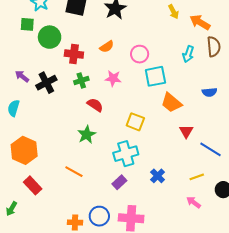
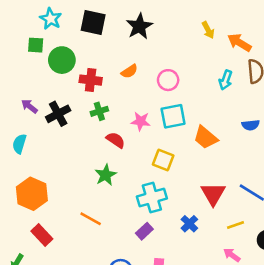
cyan square: (155, 76) -> (173, 116), moved
pink star: (113, 78) -> (141, 121), moved
red triangle: (186, 131) -> (213, 194), moved, size x1.5

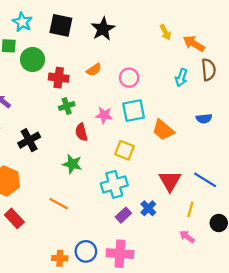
black cross: (58, 114) -> (29, 140), moved
red semicircle: (116, 140) -> (81, 132), turned -138
green star: (106, 175) -> (72, 164), turned -30
yellow line: (236, 225) -> (190, 209), turned -56
purple rectangle: (144, 231) -> (123, 215), moved

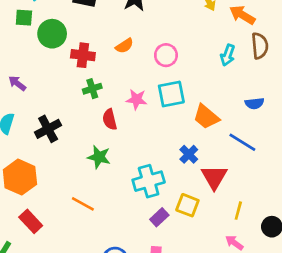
yellow square: (125, 150) -> (187, 205), moved
blue line: (205, 180) -> (242, 142), moved
blue cross: (148, 208) -> (189, 154), moved

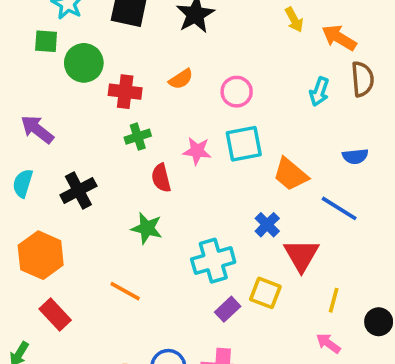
purple arrow: (17, 83) -> (37, 129), size x1.4

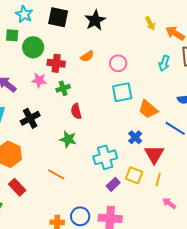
pink star: (197, 151) -> (39, 80), moved
yellow line: (334, 300) -> (158, 179), moved

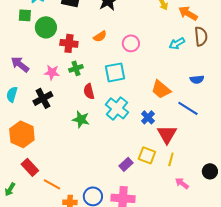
cyan arrow: (164, 63) -> (177, 43), turned 42
pink star: (39, 80) -> (52, 72), moved
cyan square: (122, 92) -> (115, 72), moved
cyan cross: (105, 157) -> (117, 108), moved, turned -35
orange line: (56, 174) -> (52, 184), moved

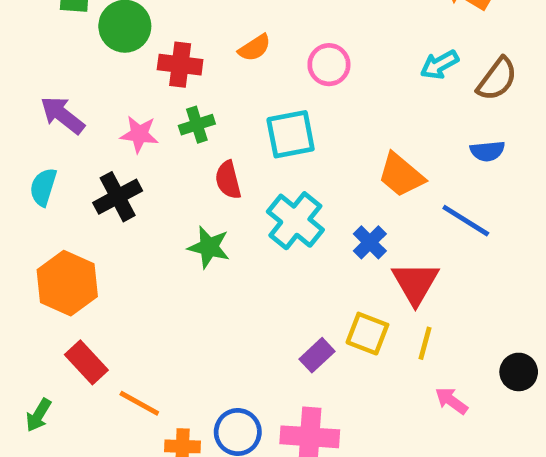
brown semicircle: (201, 36) -> (497, 79), moved, turned 42

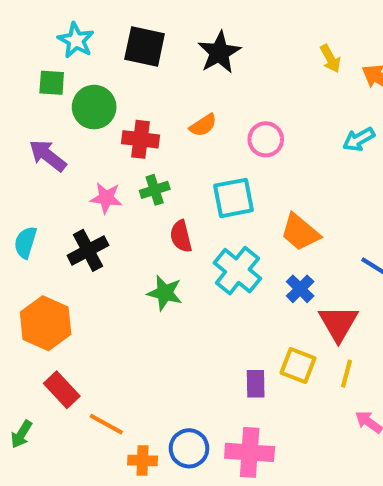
purple arrow: (62, 115) -> (48, 156), moved
orange trapezoid: (401, 175) -> (300, 232), moved
purple rectangle: (317, 355) -> (256, 384), turned -48

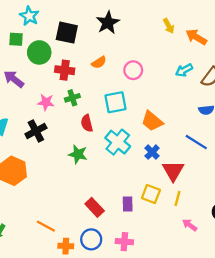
black square: (145, 46) -> (67, 33), moved
red rectangle: (62, 390) -> (95, 207), moved
pink cross: (250, 452) -> (124, 242), size x0.7

